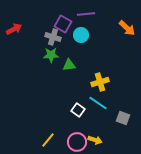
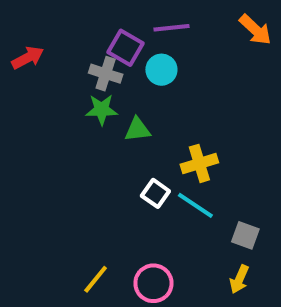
orange arrow: (127, 28) -> (255, 30), moved
white square: (78, 110) -> (155, 193), moved
yellow arrow: (95, 140) -> (239, 279), moved, turned 96

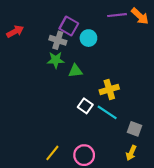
purple line: (171, 28) -> (117, 15), moved

